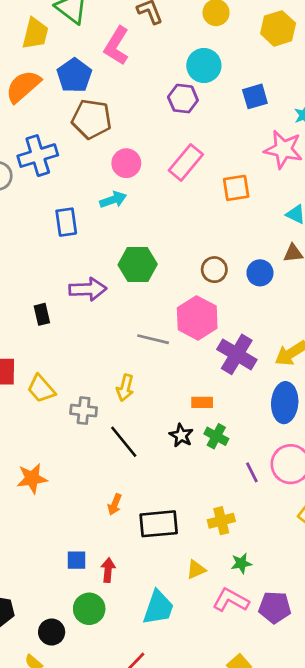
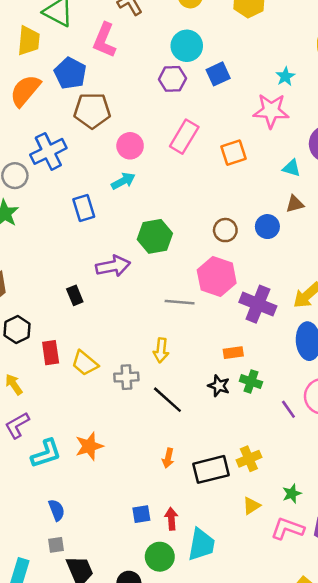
blue square: (255, 96) -> (218, 74), moved
yellow cross: (221, 521) -> (249, 459), moved
cyan trapezoid: (158, 608) -> (201, 544), moved

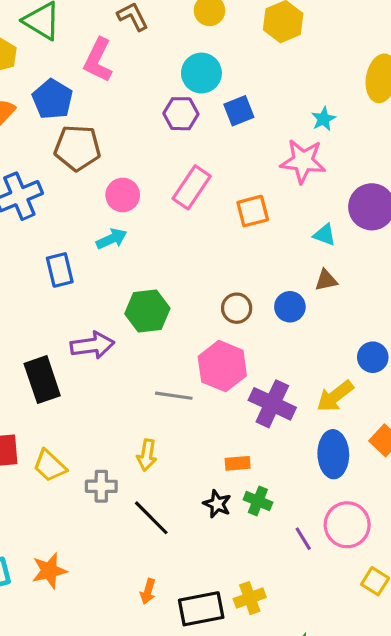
black rectangle: (75, 295) -> (42, 380), size x1.8

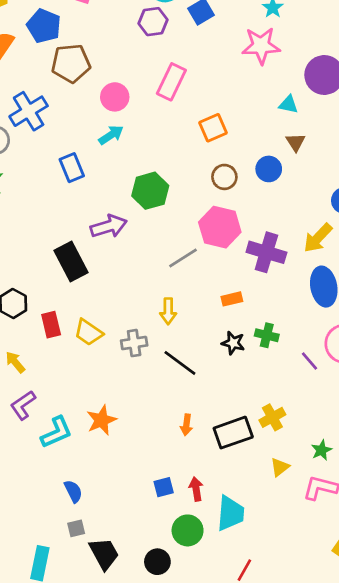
orange square: (253, 211) -> (213, 128), moved
brown triangle: (326, 280) -> (295, 142), turned -42
gray line: (174, 396) -> (183, 258), turned -32
orange rectangle: (238, 463) -> (232, 299), moved

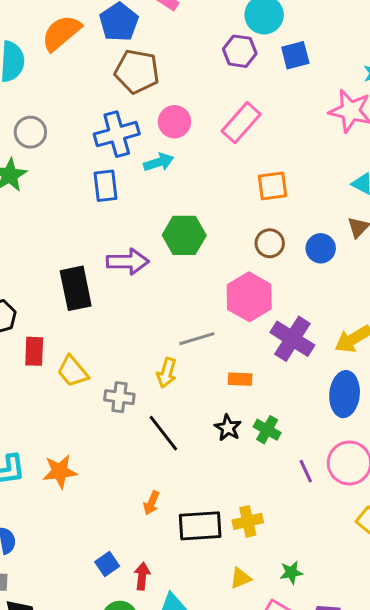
blue cross: (29, 111) -> (117, 134), moved
gray line: (183, 258) -> (197, 339), moved
blue square: (164, 487) -> (107, 564), turned -36

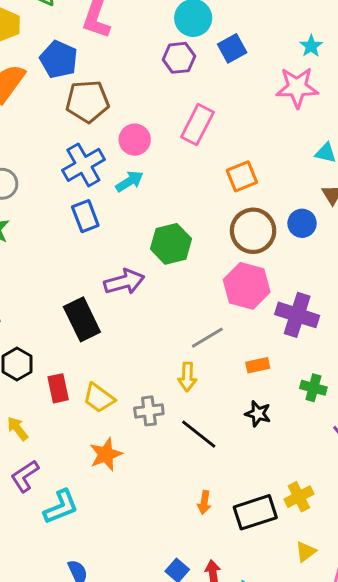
brown circle: (270, 243) -> (253, 231), size x1.6
green cross: (267, 430) -> (313, 388), moved
orange star: (60, 471) -> (106, 454), moved

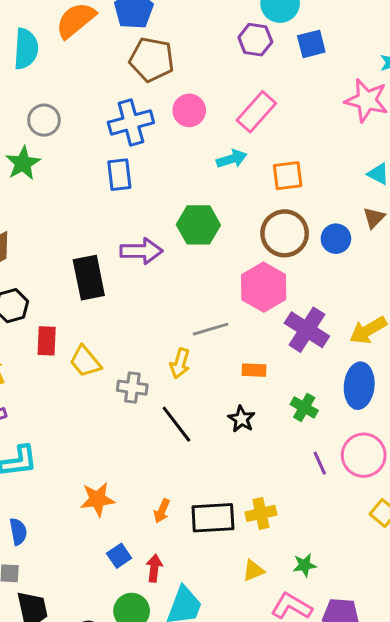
cyan arrow: (130, 181) -> (232, 159), moved
orange star: (106, 454) -> (97, 499), moved
orange arrow: (204, 502) -> (162, 511), moved

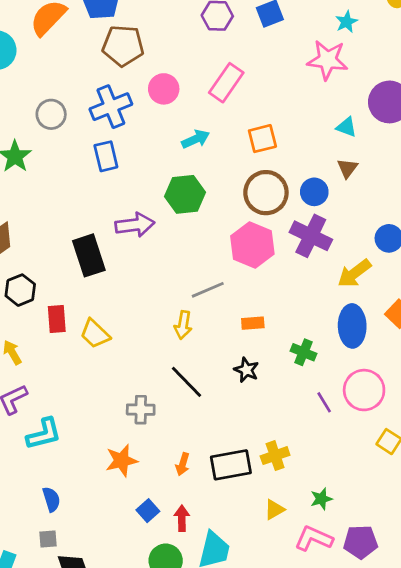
gray circle: (44, 120) -> (51, 114), moved
cyan arrow: (232, 159) -> (196, 139), moved
purple cross: (307, 330) -> (311, 236), moved
gray cross: (132, 388) -> (141, 410), moved

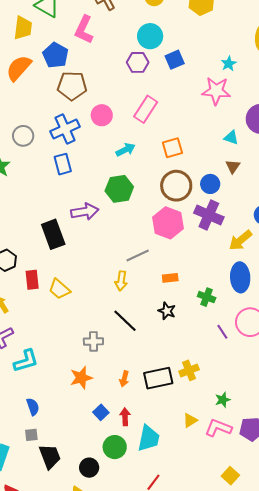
yellow triangle: (274, 510) -> (190, 420), moved

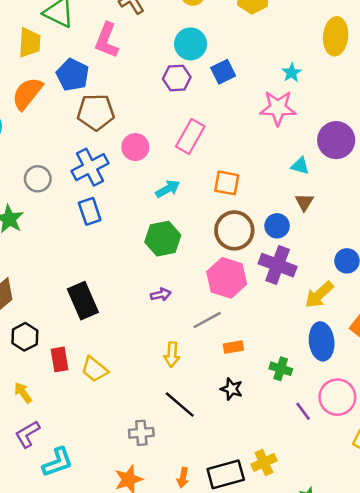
orange square: (172, 148) -> (227, 183), turned 30
purple arrow: (85, 212) -> (161, 295), moved, size x0.6
gray line: (138, 256) -> (207, 320), moved

